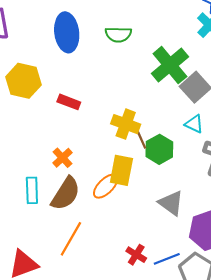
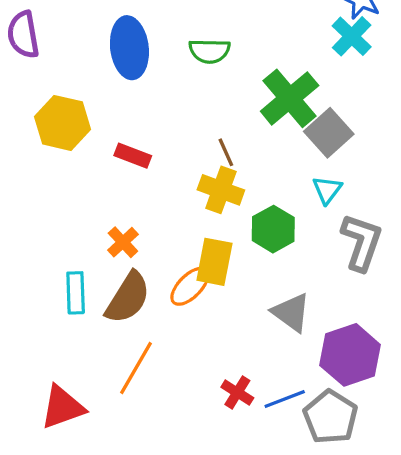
cyan triangle: (194, 124) -> (327, 190), turned 42
brown line: (141, 140) -> (226, 152), moved

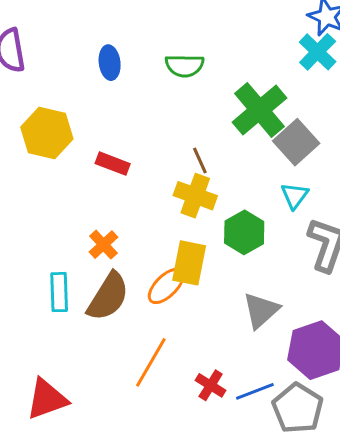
blue ellipse: (129, 48) -> (110, 63), size x0.6
gray triangle: (291, 312) -> (261, 310), turned 42
orange line: (136, 368) -> (151, 362), moved

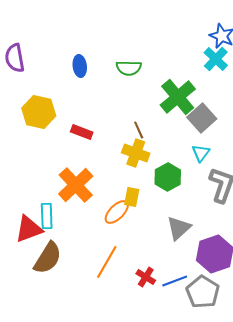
orange cross: (103, 245) -> (76, 185), size x1.8
yellow rectangle: (189, 263) -> (132, 197), size x0.7
brown semicircle: (108, 297) -> (48, 258), moved
red triangle: (47, 399) -> (29, 229), moved

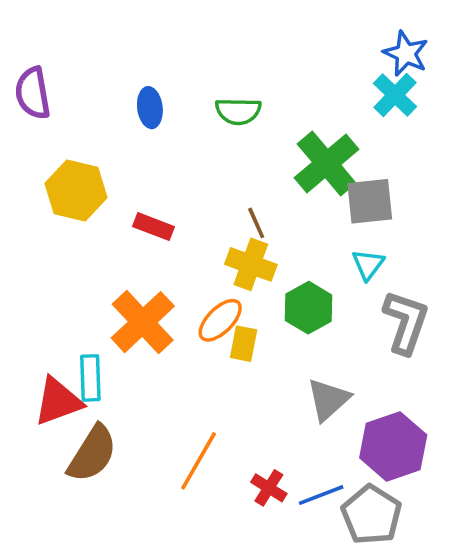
gray square: (202, 118) -> (370, 201), turned 36
orange ellipse: (117, 212) -> (220, 320), moved

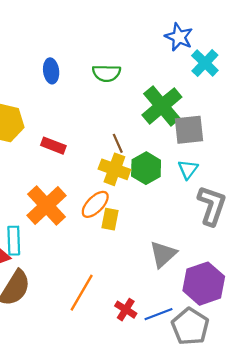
blue star: (406, 54) -> (179, 37), moved
green hexagon: (308, 308) -> (146, 168), moved

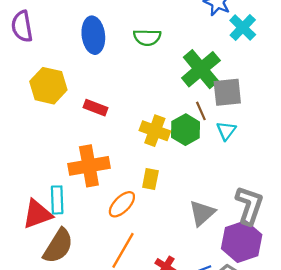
blue ellipse: (51, 71) -> (93, 35), size x1.5
brown line: (118, 143) -> (201, 111), moved
orange ellipse: (95, 204) -> (122, 204), moved
orange cross: (47, 206) -> (89, 166), turned 33
gray L-shape: (212, 206) -> (249, 205), moved

